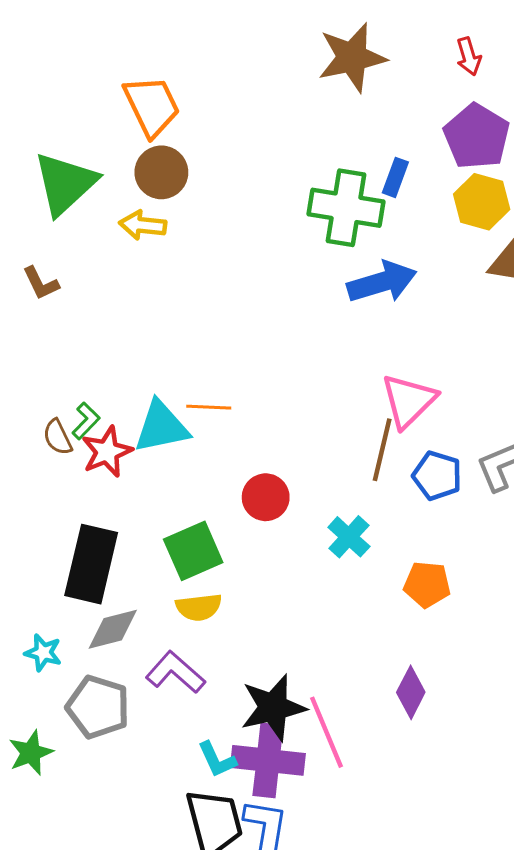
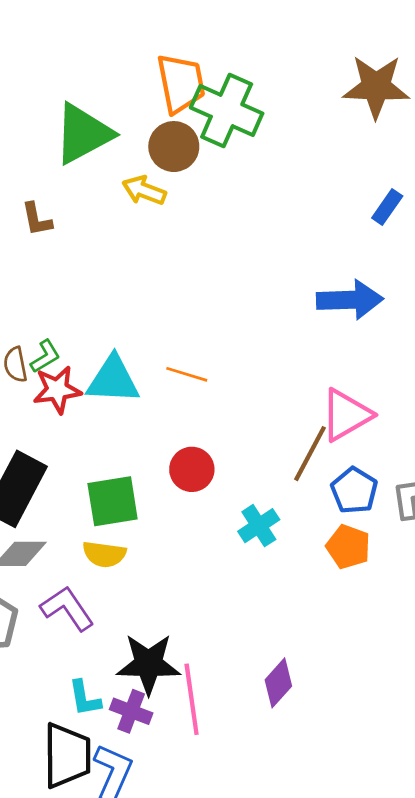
green cross: (346, 208) -> (227, 111), moved
orange line: (209, 407) -> (187, 374), moved
orange pentagon: (427, 584) -> (348, 547), moved
purple cross: (268, 760) -> (131, 711), size x0.6

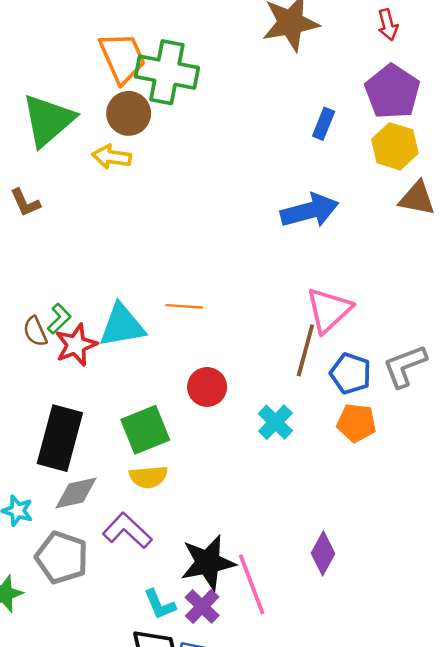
purple cross: (131, 711) -> (202, 606), turned 36

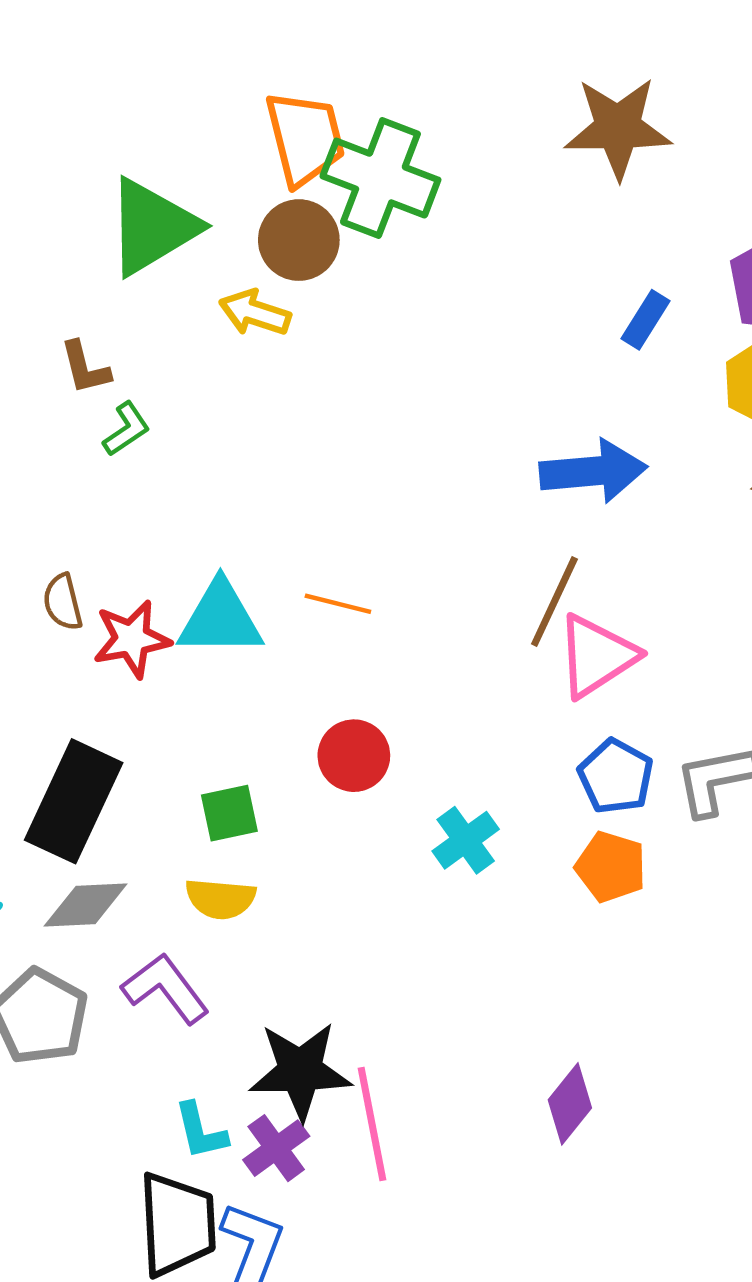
green L-shape: (59, 319) -> (126, 429), moved
brown line: (305, 350) -> (554, 601), moved
green square: (145, 430) -> (229, 813), size x0.7
purple diamond: (323, 553) -> (570, 1104), moved

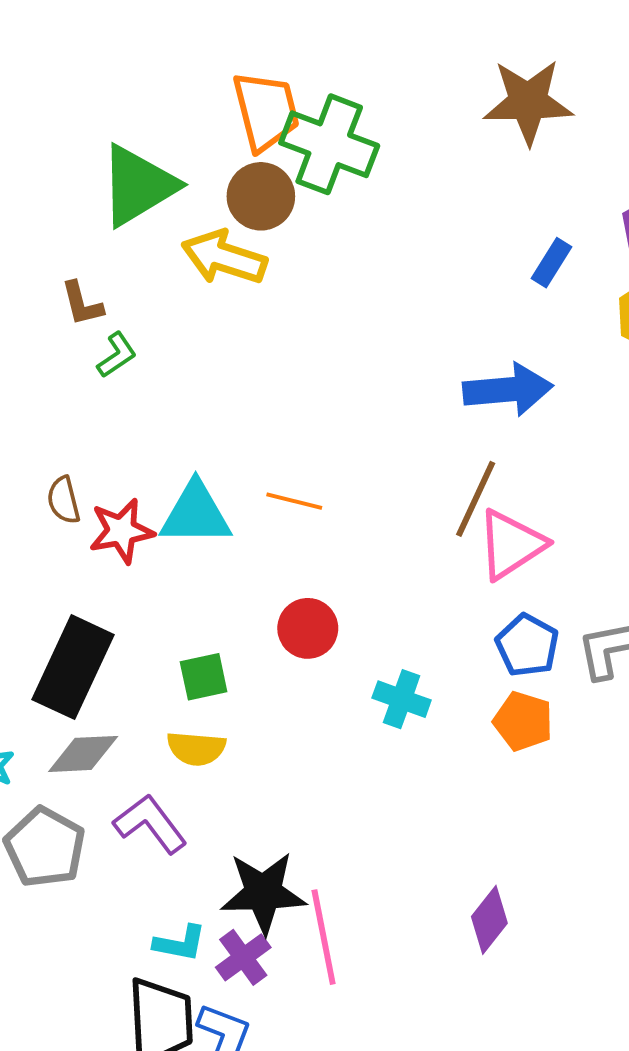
yellow arrow: (255, 313) -> (224, 257), size x1.4
cyan cross: (466, 840) -> (402, 699), turned -34
cyan L-shape: (201, 1131) -> (180, 943), turned -66

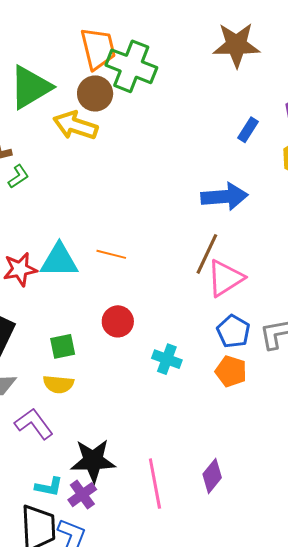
pink line: (324, 937) -> (155, 484), moved

